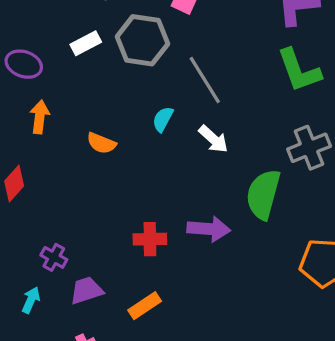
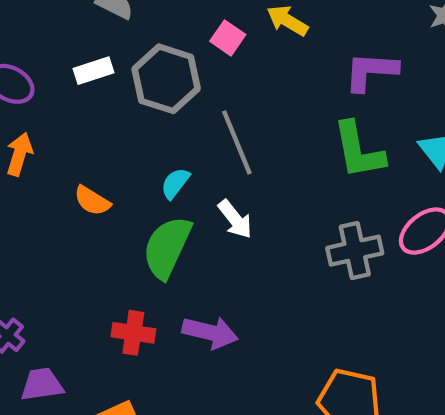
green semicircle: (263, 194) -> (167, 247), moved

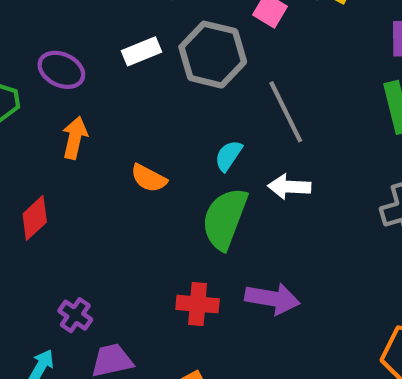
white arrow: (235, 219) -> (289, 187), turned 135

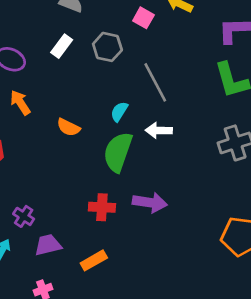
white rectangle: (141, 51) -> (62, 46), turned -30
gray hexagon: (213, 55) -> (107, 47), size x0.7
orange arrow: (75, 138) -> (20, 103), turned -45

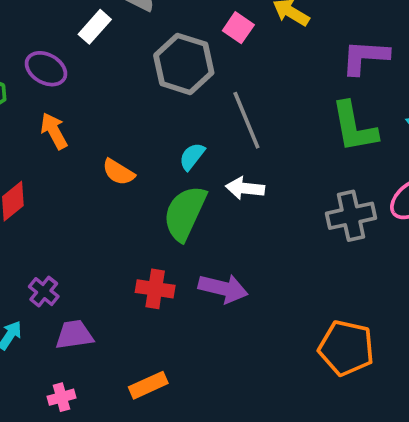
white rectangle: (62, 46) -> (95, 27), moved
gray hexagon: (107, 47) -> (184, 64), size x1.4
orange rectangle: (94, 260) -> (148, 385), moved

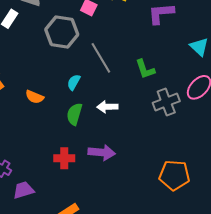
green L-shape: (354, 127) -> (145, 69), moved, size x0.7
white arrow: (245, 188) -> (107, 107), moved
green semicircle: (185, 213) -> (74, 114), size x0.7

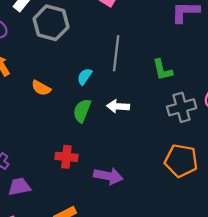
gray hexagon: (62, 32) -> (51, 23), moved
gray line: (101, 58) -> (116, 53), turned 32
purple arrow: (102, 152) -> (108, 176), moved
orange pentagon: (174, 175) -> (181, 161), moved

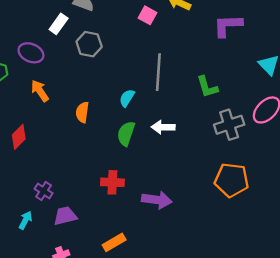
gray hexagon: (51, 23) -> (89, 44), size x0.7
orange semicircle: (41, 88) -> (82, 112), turned 72

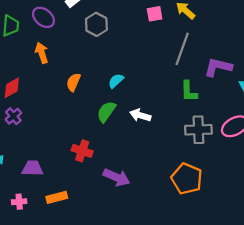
pink square: (147, 15) -> (155, 14), turned 35
purple L-shape: (228, 26) -> (218, 67), moved
gray line: (158, 72) -> (182, 49), moved
purple cross: (44, 191) -> (13, 116), moved
orange rectangle: (114, 242) -> (57, 197), moved

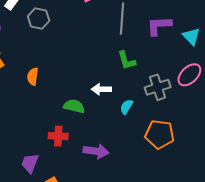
cyan semicircle: (116, 81) -> (126, 107), moved
green L-shape: (189, 91) -> (127, 60), moved
green semicircle: (106, 112) -> (74, 106), moved, turned 85
purple trapezoid: (33, 168) -> (30, 163), moved, turned -55

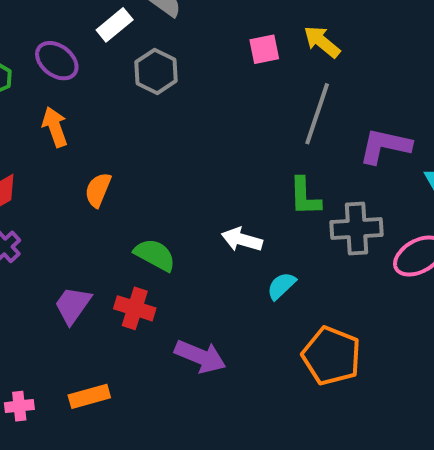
orange semicircle: (33, 76) -> (98, 190), moved
gray cross: (158, 87) -> (357, 228), moved
green semicircle: (74, 106) -> (155, 255), moved
purple trapezoid: (30, 163) -> (73, 305), moved

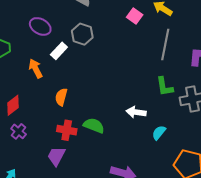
white rectangle: (115, 25) -> (59, 51), moved
pink square: (264, 49) -> (135, 16), turned -35
purple ellipse: (57, 61) -> (40, 26), moved
red cross: (135, 308) -> (67, 130), moved

